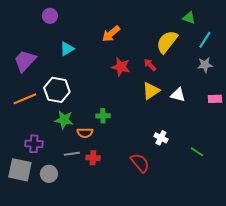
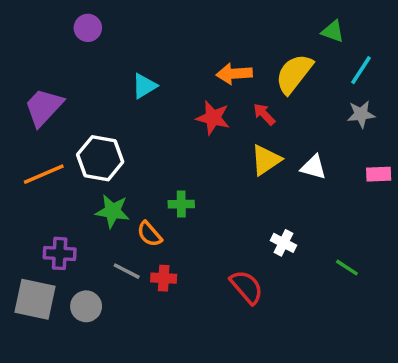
orange arrow: (111, 34) -> (234, 74), moved, turned 36
cyan triangle: (67, 49) -> (144, 86), moved
orange semicircle: (85, 133) -> (150, 234), turned 49
gray line: (72, 154) -> (127, 271), turned 35

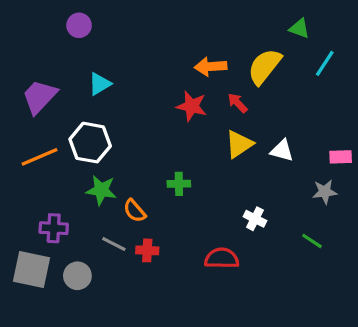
cyan triangle: (144, 86) -> (100, 84), moved
gray star: (361, 114) -> (325, 192), moved
green cross: (181, 204) -> (179, 184), moved
red semicircle: (246, 287) -> (222, 258), turned -48

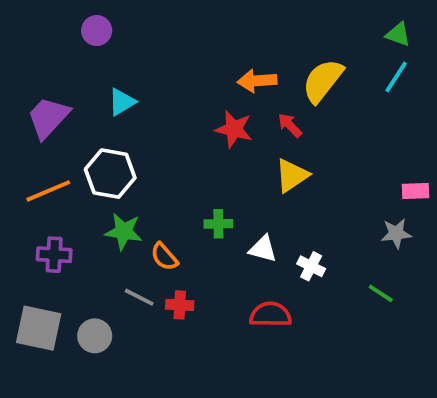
green triangle: (299, 28) -> (398, 34), moved
white triangle: (282, 151) -> (263, 249), moved
purple cross: (54, 228) -> (54, 255), moved

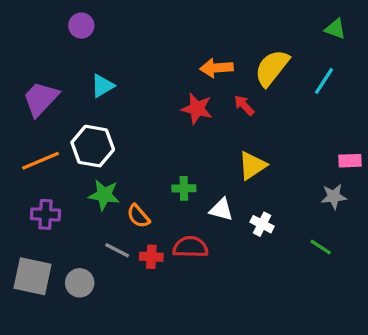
cyan line: (396, 77) -> (324, 81), moved
yellow triangle: (292, 175) -> (252, 166), moved
red semicircle: (271, 315) -> (190, 247), moved

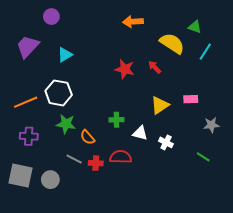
green triangle: (335, 29) -> (195, 27), moved
orange arrow: (216, 68) -> (133, 22), moved
yellow semicircle: (272, 68) -> (172, 43), turned 85
purple trapezoid: (41, 99) -> (28, 46), moved
pink rectangle: (350, 161) -> (191, 99), moved

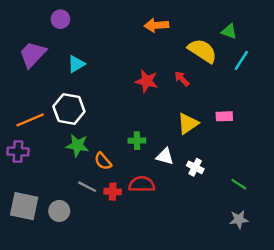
gray star: (211, 125) -> (239, 219), moved
purple cross: (29, 136) -> (18, 151), moved

